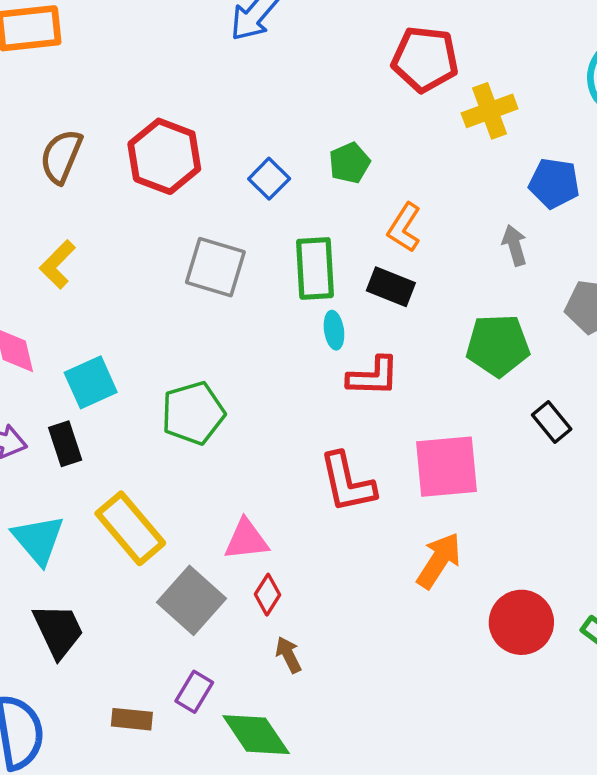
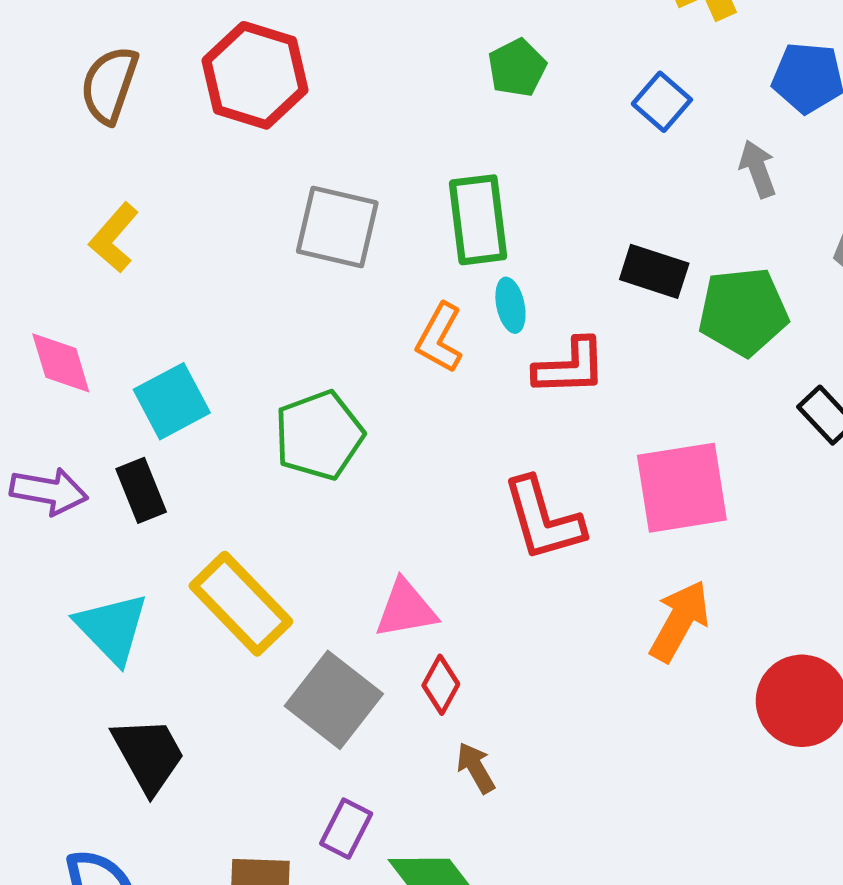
blue square: (269, 179) -> (662, 102), moved
orange L-shape: (404, 228) -> (440, 338), moved
black rectangle: (391, 287) -> (654, 271), moved

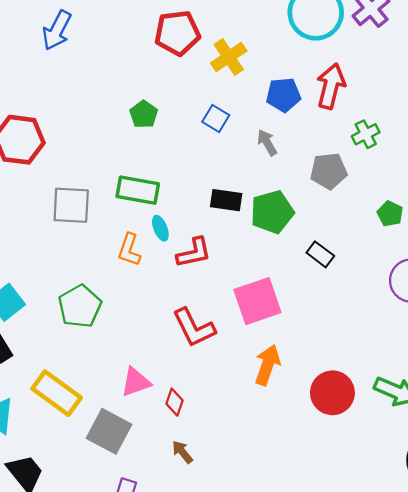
green rectangle: (478, 220) -> (138, 190), turned -63
red diamond: (441, 685) -> (175, 402), moved

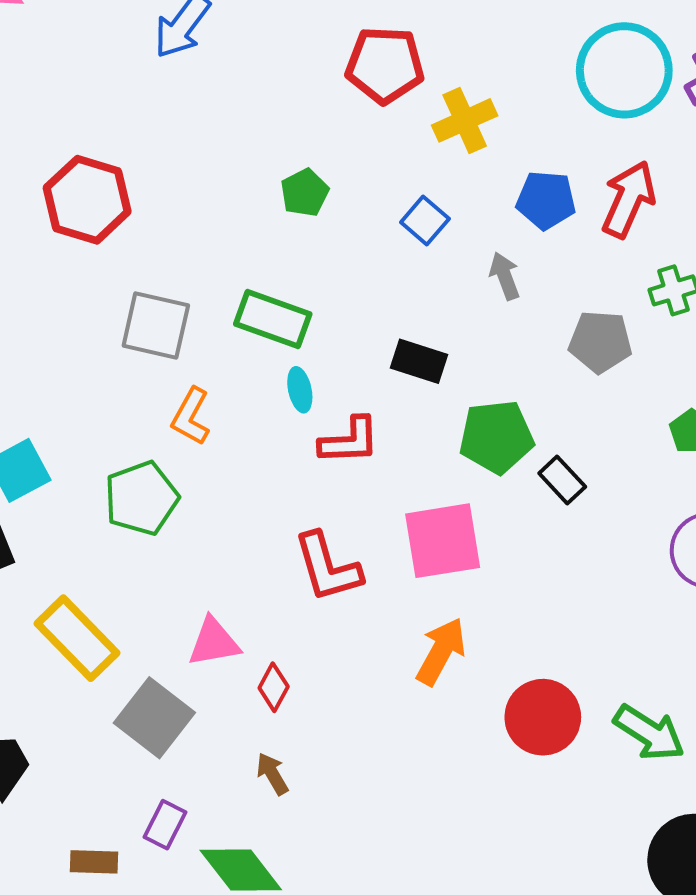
green pentagon: (272, 212) -> (496, 437), moved
orange L-shape: (129, 250) -> (191, 416), moved

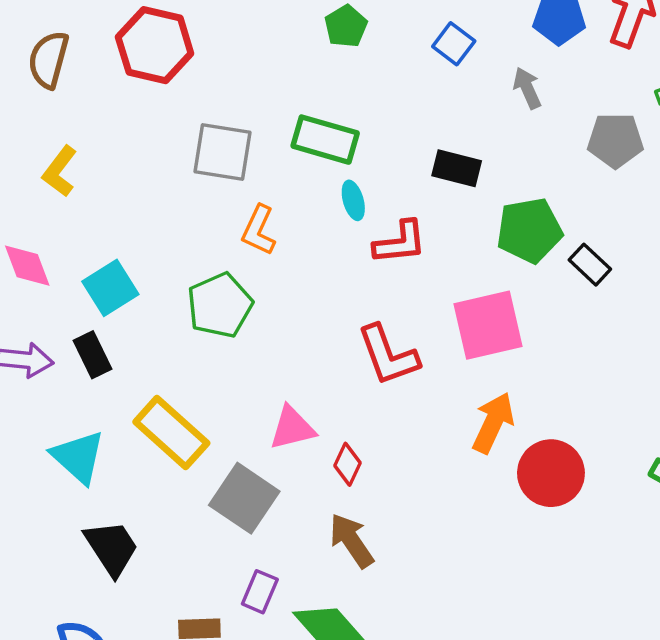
red circle: (543, 717) -> (551, 473), moved
brown arrow: (272, 774) -> (351, 541), size x1.5

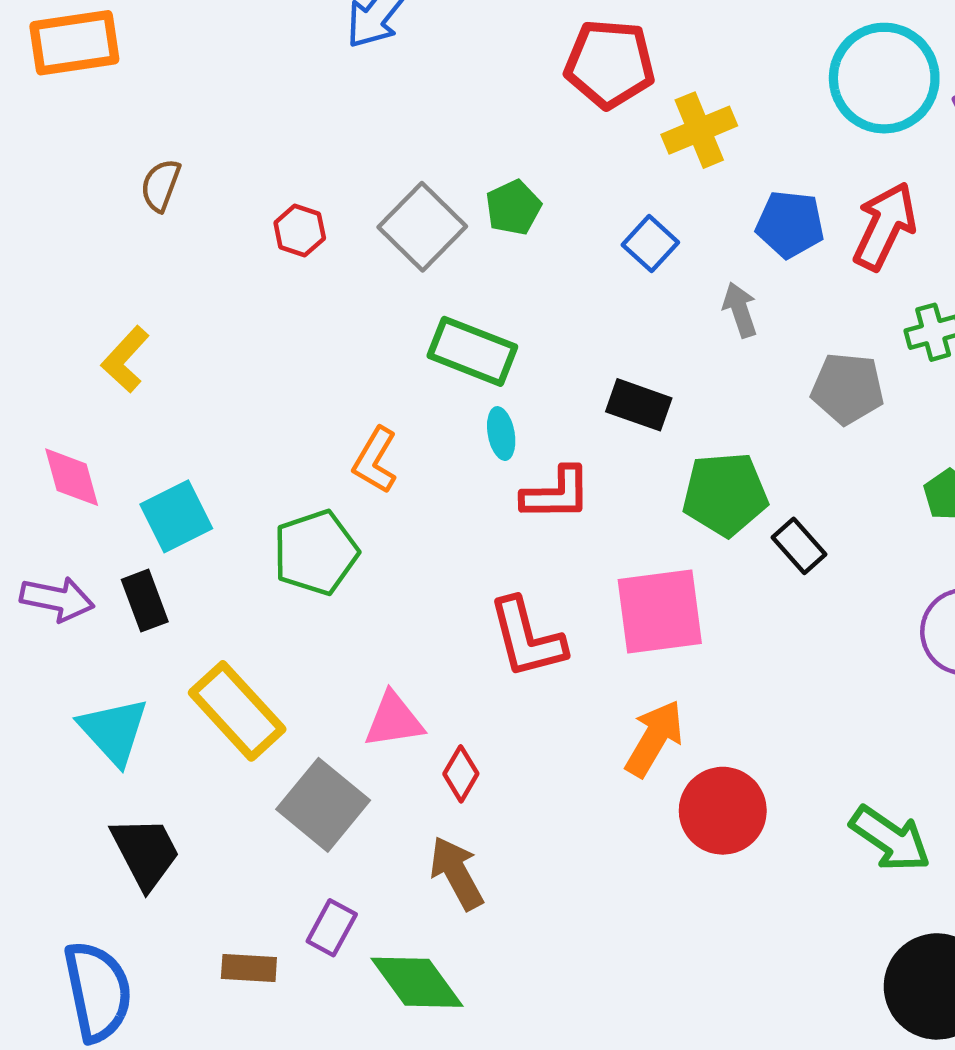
red hexagon: (155, 45) -> (300, 231), moved, size x0.5
brown semicircle: (48, 60) -> (161, 185), moved, size x0.7
gray square: (223, 152) -> (422, 227), moved, turned 30

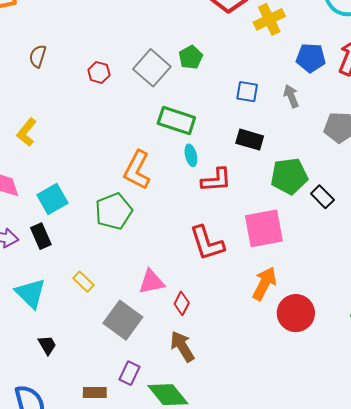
blue square: (650, 244) -> (247, 92), moved, turned -30
orange L-shape: (375, 460) -> (137, 170), size x1.4
yellow rectangle: (237, 711) -> (83, 282), size x0.5
black trapezoid: (145, 853) -> (47, 345), size x0.6

